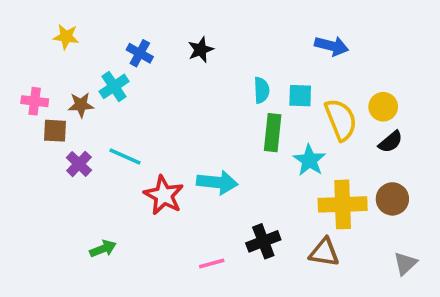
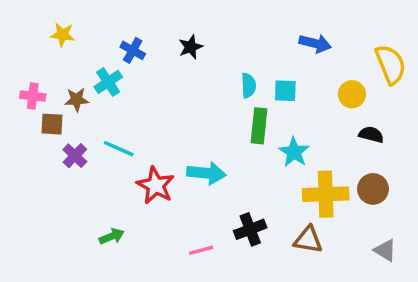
yellow circle: (383, 107) -> (352, 94), moved
yellow semicircle: (341, 120) -> (391, 64), moved
black semicircle: (391, 142) -> (371, 135), turned -125
green arrow: (103, 249) -> (112, 236), moved
gray triangle: (405, 263) -> (385, 250), turned -45

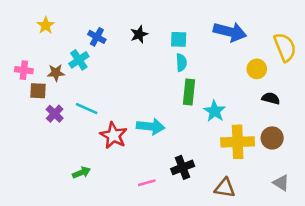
yellow star: (63, 35) -> (46, 25), turned 30
blue arrow: (315, 43) -> (230, 32), size x1.4
cyan square: (285, 91) -> (179, 39), moved
brown triangle: (308, 240) -> (225, 188), moved

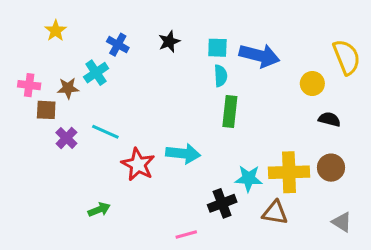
blue arrow: (230, 32) -> (259, 56), moved
cyan star: (215, 111) -> (249, 178), moved, turned -30
pink line: (147, 183) -> (186, 234), moved
brown triangle: (225, 188) -> (275, 213), moved

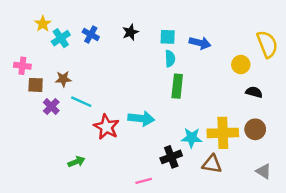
blue arrow: (259, 56) -> (200, 43), size x0.7
cyan cross: (96, 73) -> (61, 38), moved
brown star: (68, 88) -> (63, 79), moved

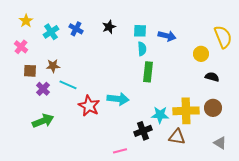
yellow star: (43, 24) -> (26, 21), moved
pink cross: (22, 66) -> (21, 47), moved, turned 32
green arrow: (76, 162) -> (43, 121), moved, size x1.5

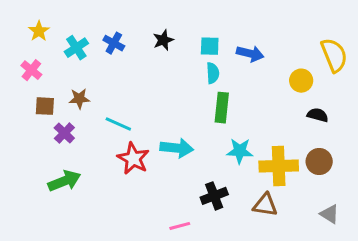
cyan line: (68, 85) -> (118, 124), moved
cyan star: (160, 115) -> (240, 151), moved

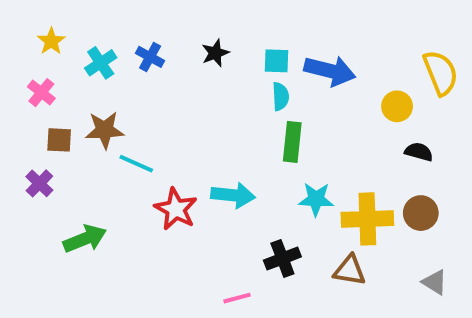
blue arrow: (250, 54) -> (330, 71), size x1.4
brown star: (79, 99) -> (105, 130), size x1.4
cyan line: (118, 124) -> (136, 164), moved
purple cross: (64, 133) -> (39, 183), moved

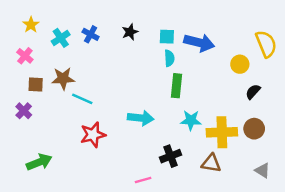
black semicircle: (419, 152) -> (253, 92), turned -63
red star: (176, 209) -> (93, 135), moved, turned 30
green arrow: (85, 239) -> (39, 162), moved

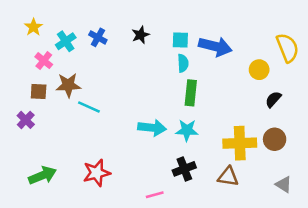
pink cross: (25, 56) -> (44, 61), moved
cyan star: (191, 120) -> (187, 130), moved
red star: (93, 135) -> (97, 173), moved

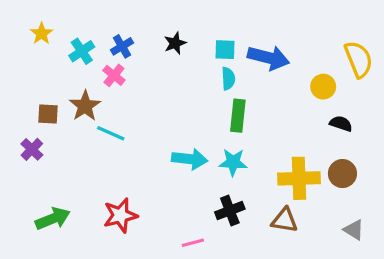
blue cross: (98, 37) -> (122, 46), turned 30
pink cross: (44, 61) -> (114, 75), moved
brown star: (68, 85) -> (85, 106), turned -30
black semicircle: (273, 99) -> (341, 124), turned 66

